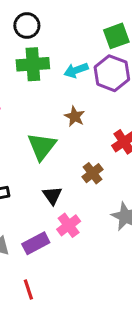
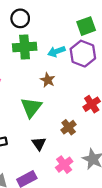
brown star: (75, 116) -> (48, 80), moved
pink cross: (69, 225) -> (64, 165), moved

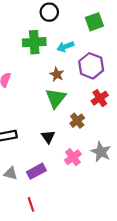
black circle: (20, 18) -> (49, 12), moved
purple hexagon: (83, 54) -> (91, 66), moved
green triangle: (31, 107) -> (56, 98), moved

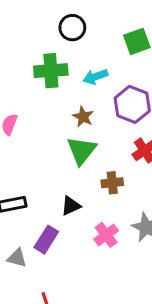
brown cross: (77, 121) -> (112, 183), turned 32
black triangle: (48, 137) -> (71, 206), turned 40
purple rectangle: (36, 171) -> (46, 240), moved, turned -30

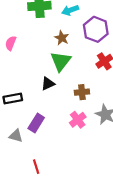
brown cross: (112, 183) -> (82, 92), moved
black triangle: (71, 206) -> (48, 84), moved

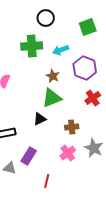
green triangle: (61, 61) -> (52, 98), turned 30
red line: (36, 167) -> (47, 181), moved, turned 32

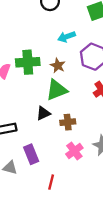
green cross: (32, 46) -> (28, 62), moved
brown cross: (72, 127) -> (68, 122), moved
purple rectangle: (29, 156) -> (31, 154), turned -54

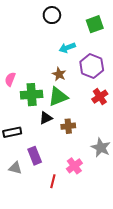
green cross: (28, 62) -> (32, 95), moved
pink cross: (74, 151) -> (74, 166), moved

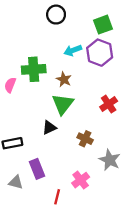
purple hexagon: (92, 66) -> (100, 53), moved
green cross: (32, 95) -> (34, 69), moved
green triangle: (58, 97) -> (63, 104), turned -30
brown cross: (68, 126) -> (85, 139), moved, turned 32

